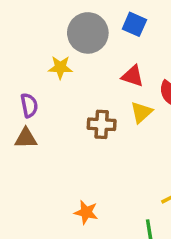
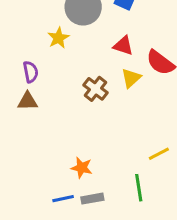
yellow star: (60, 67) -> (58, 38), turned -30
brown cross: (102, 124) -> (96, 89), turned 35

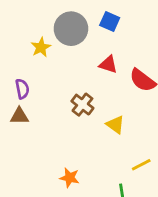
yellow star: (58, 38) -> (41, 47), moved
yellow triangle: (131, 78) -> (115, 125), moved, turned -42

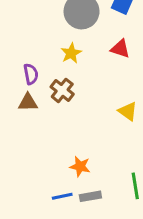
yellow star: (41, 47) -> (71, 53), moved
brown cross: (82, 105) -> (62, 90), moved

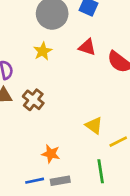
brown cross: (62, 90) -> (33, 100), moved
yellow triangle: (128, 111) -> (94, 125), moved

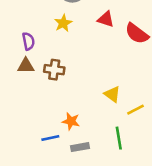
brown cross: (33, 100) -> (54, 70), turned -30
blue line: (35, 181) -> (50, 138), moved

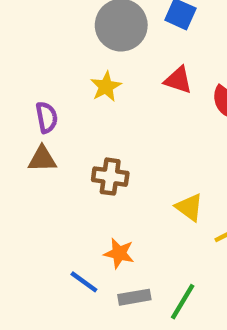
brown cross: (54, 70) -> (110, 177), moved
blue line: (50, 138) -> (84, 282), turned 48
green line: (119, 138) -> (183, 302), moved, turned 40

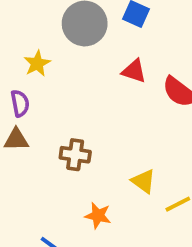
yellow star: (106, 87) -> (37, 63), moved
orange star: (119, 253) -> (98, 216), moved

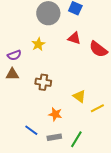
yellow star: (37, 63) -> (38, 44), moved
purple semicircle: (20, 103) -> (14, 55), turned 80

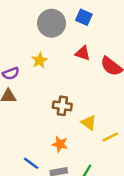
brown cross: (43, 82) -> (62, 106), moved

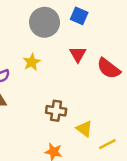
red triangle: (83, 53) -> (78, 54), turned 42

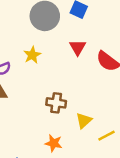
yellow triangle: (84, 129) -> (84, 121), turned 42

